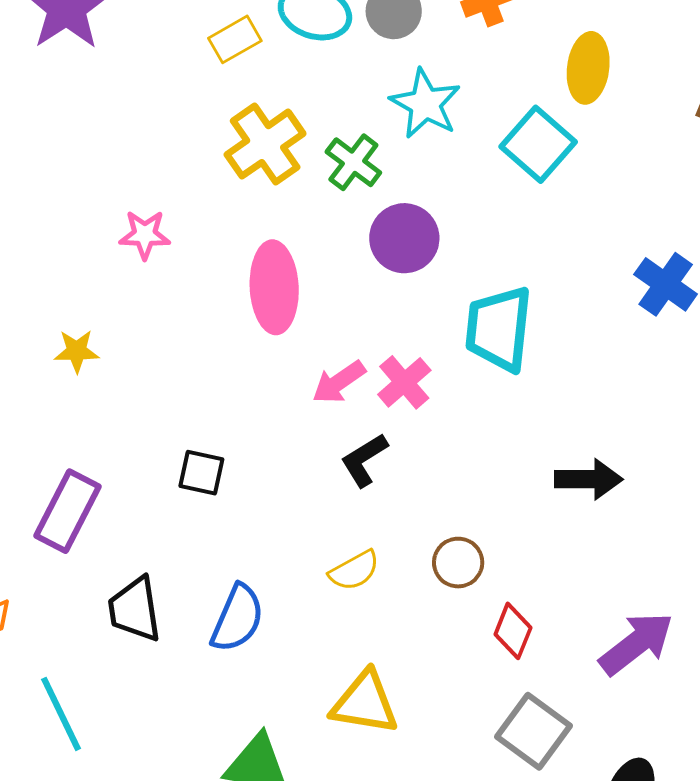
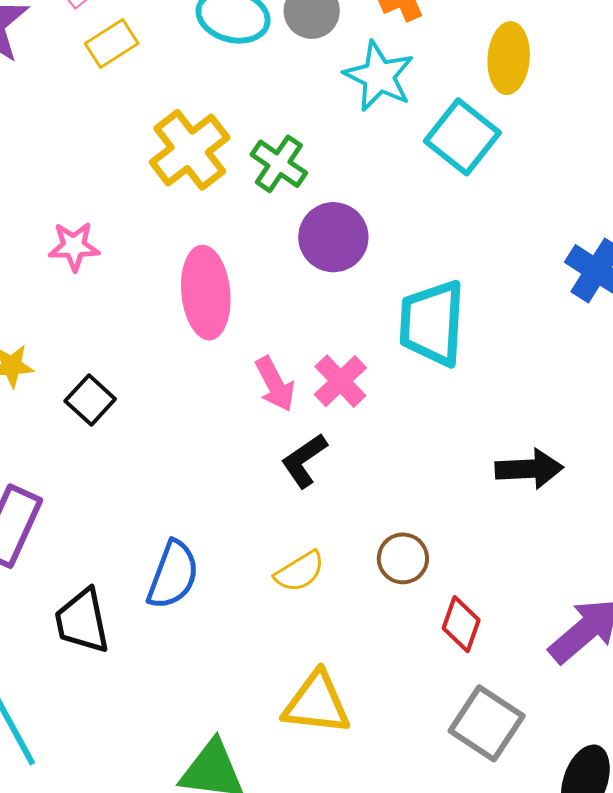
yellow rectangle: (235, 39) -> (112, 44), moved
cyan star: (425, 104) -> (379, 76), moved
pink arrow: (339, 382) -> (275, 384), turned -80
black square: (201, 473) -> (90, 400), moved, turned 33
blue semicircle: (237, 618) -> (173, 575), moved

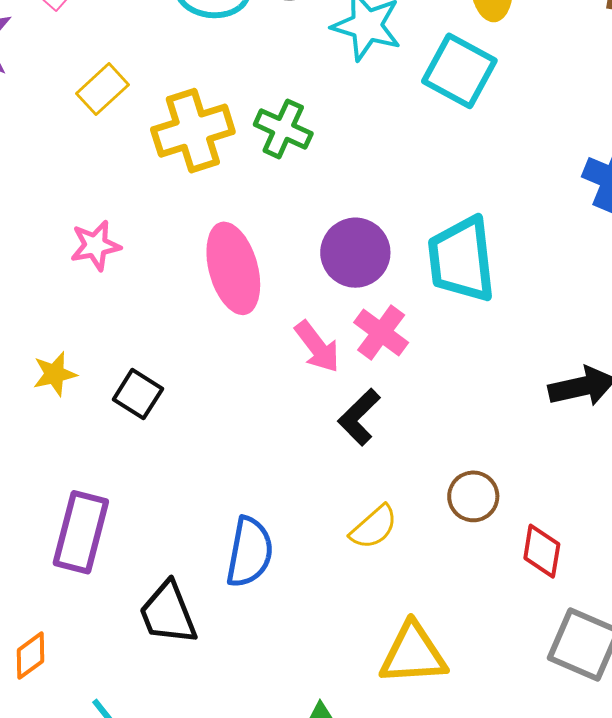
yellow rectangle: (112, 44) -> (103, 89), moved
yellow cross: (190, 150) -> (193, 131), turned 30
purple circle: (333, 237) -> (355, 253), moved

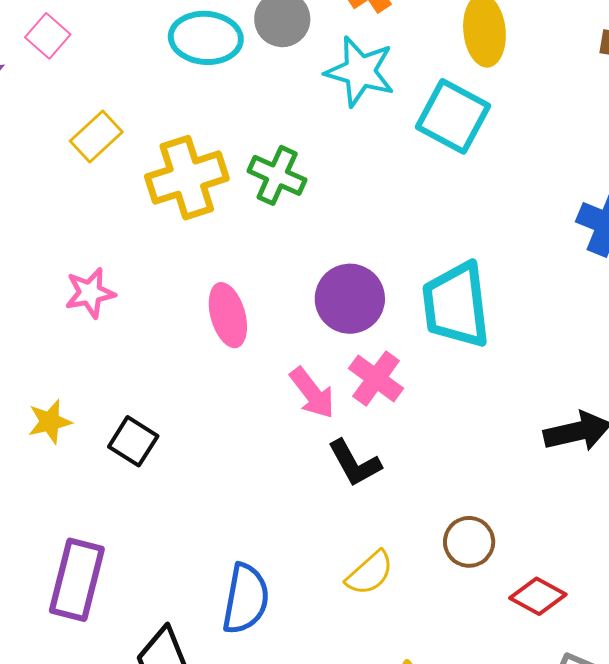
pink ellipse: (233, 268) -> (228, 315), size x0.7
black L-shape: (359, 417) -> (355, 463), turned -74
red diamond: (542, 551) -> (538, 596), turned -70

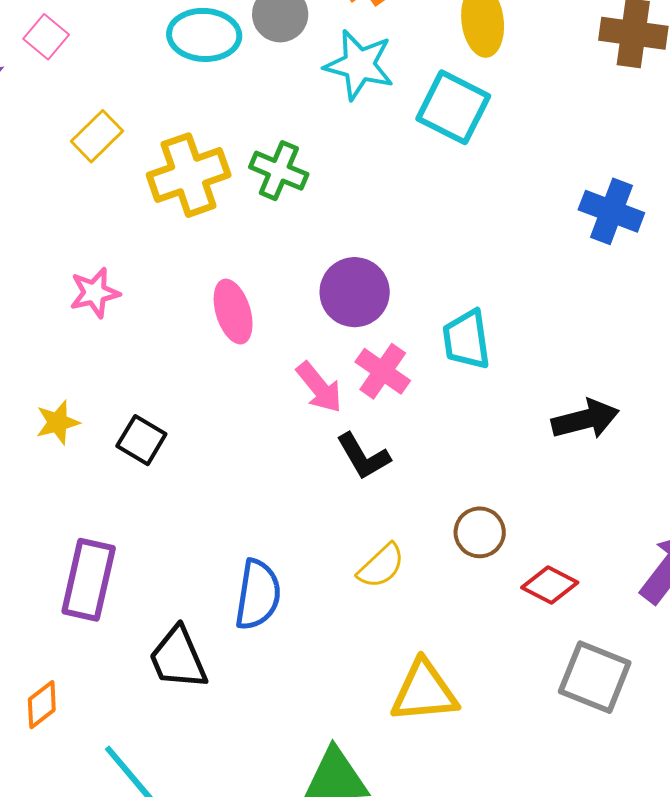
cyan trapezoid: (456, 305) -> (466, 340), moved, size x0.7

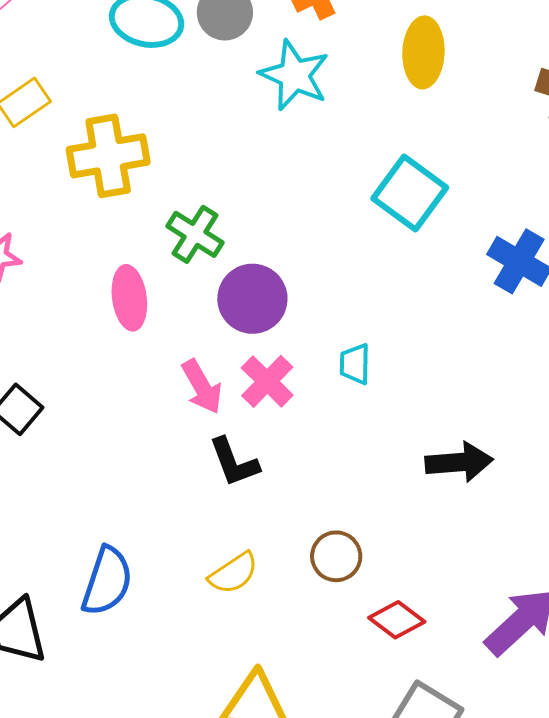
cyan square: (453, 107) -> (410, 193), moved
green cross: (279, 171) -> (195, 234), moved
cyan trapezoid: (466, 340) -> (355, 364), size x0.7

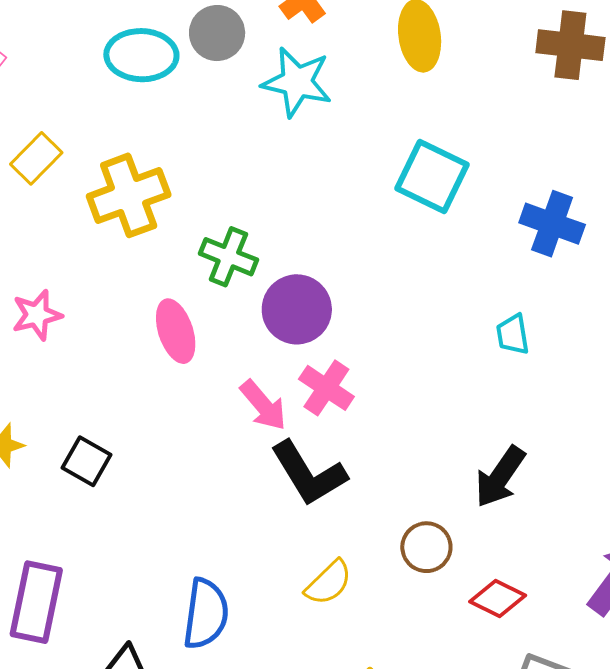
cyan trapezoid: (355, 364) -> (513, 334), moved
black L-shape: (234, 462) -> (309, 473), size x1.4
black arrow: (459, 462) -> (500, 477), moved, turned 140

